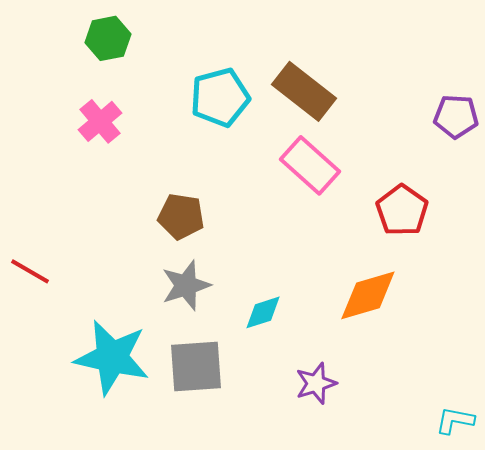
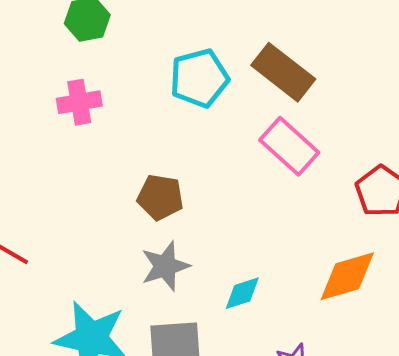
pink cross: (100, 121) -> (79, 102), turned 30

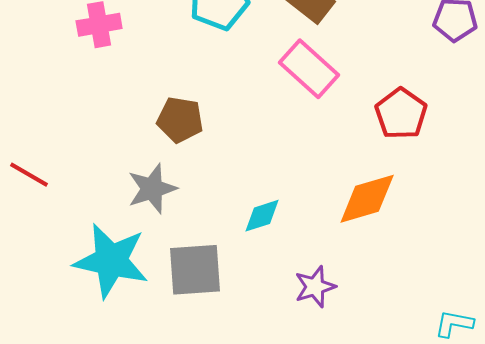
gray star: (165, 266) -> (152, 189), moved

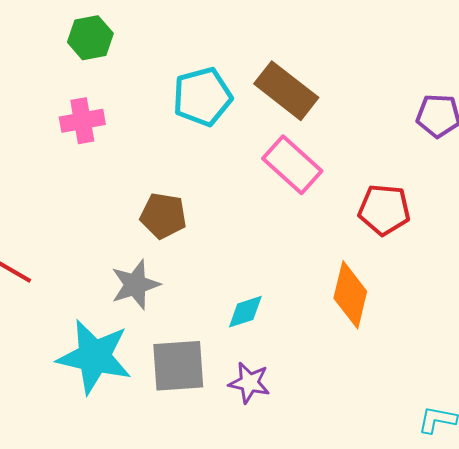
red pentagon: (401, 114) -> (384, 210), turned -30
orange diamond: (367, 199) -> (350, 295), turned -60
purple star: (315, 287) -> (249, 383), moved, turned 30

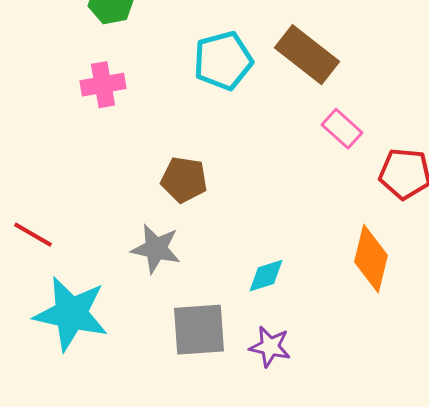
pink rectangle: (292, 165) -> (342, 129), moved, size x0.7
gray star: (135, 285) -> (156, 249), turned 30
cyan star: (94, 357) -> (71, 314), moved

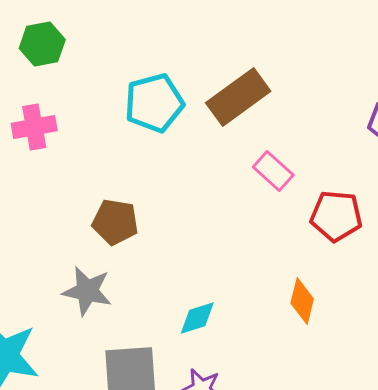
brown rectangle: (307, 55) -> (238, 97), turned -74
orange diamond: (371, 259) -> (302, 301), size x0.7

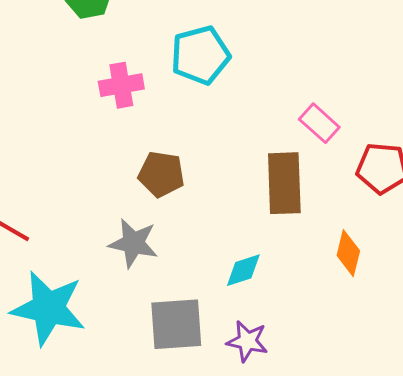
brown rectangle: (238, 97) -> (284, 183), moved, turned -56
pink cross: (34, 127) -> (121, 85), moved

